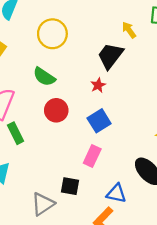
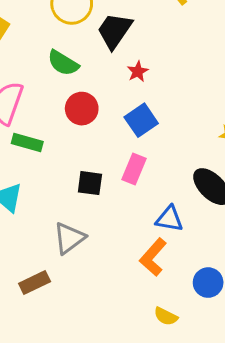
black trapezoid: (110, 56) -> (115, 31), moved
green rectangle: (16, 133) -> (27, 143), turned -45
black square: (70, 186) -> (90, 183), moved

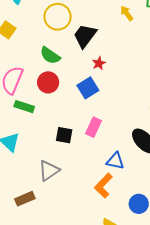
red circle: (82, 109) -> (48, 82), moved
blue square: (141, 120) -> (88, 88), moved

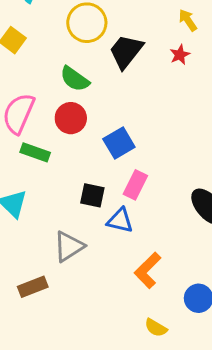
red star: (99, 63) -> (180, 55), moved
blue square: (88, 88) -> (119, 143), moved
blue triangle: (115, 161) -> (120, 220), moved

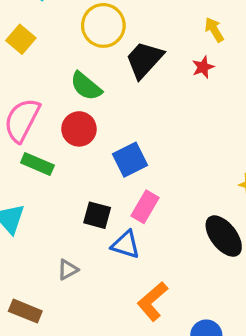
gray triangle: (69, 246) -> (68, 270), size x0.6
brown rectangle: (33, 287) -> (25, 311), turned 40

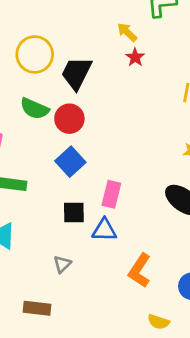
red star: (203, 67) -> (135, 57), moved
red circle: (79, 129) -> (69, 119), moved
blue square: (130, 160) -> (70, 162), moved

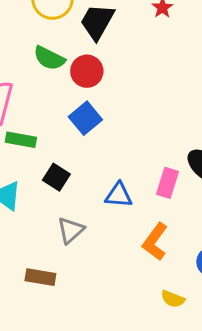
pink rectangle: (111, 194) -> (167, 183), moved
black square: (74, 212) -> (56, 177), moved, turned 30
gray triangle: (62, 264) -> (71, 230), size x1.4

